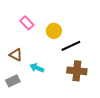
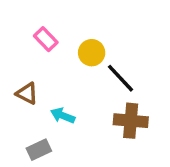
black line: (71, 46) -> (120, 78), turned 72
gray rectangle: (13, 81) -> (39, 150), moved

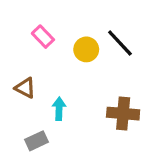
black line: (120, 78) -> (120, 43), moved
cyan arrow: (63, 116) -> (59, 109), turned 70

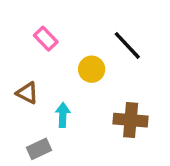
yellow circle: (86, 49) -> (92, 69), moved

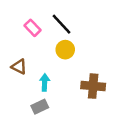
black line: (127, 45) -> (62, 24), moved
gray rectangle: (39, 149) -> (40, 107), moved

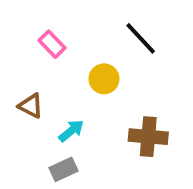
black line: (62, 24) -> (141, 38), moved
cyan arrow: (45, 82) -> (71, 131), turned 49

